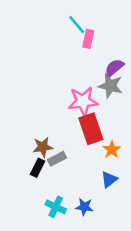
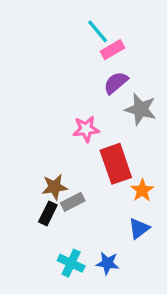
pink rectangle: (88, 39) -> (112, 50), turned 48
purple semicircle: (114, 68) -> (116, 83), moved
pink star: (83, 101) -> (86, 129), moved, size x0.7

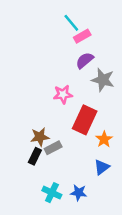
red rectangle: (116, 164) -> (85, 120), turned 44

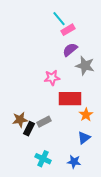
red rectangle: (85, 120) -> (70, 99), turned 65
brown star: (40, 137) -> (20, 120), moved
blue star: (79, 193) -> (74, 162), moved

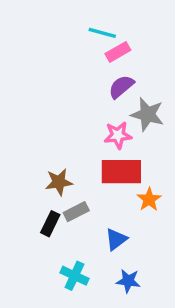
cyan line: (59, 19) -> (102, 33), turned -35
pink star: (52, 78) -> (118, 135), moved
brown star: (20, 120) -> (59, 182), moved
blue triangle: (84, 138) -> (116, 239), moved

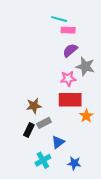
pink rectangle: (118, 52) -> (68, 30), turned 32
blue triangle: (116, 239) -> (58, 142), moved
cyan cross: (74, 276) -> (43, 160), turned 35

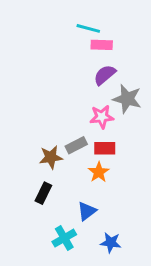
red rectangle: (70, 100) -> (105, 148), size x0.6
orange star: (86, 116) -> (99, 172), moved
gray rectangle: (44, 123) -> (76, 145), moved

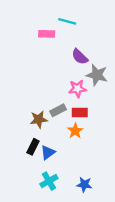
pink rectangle: (102, 45) -> (47, 34), moved
purple semicircle: (105, 75) -> (80, 57), turned -96
blue triangle: (87, 211) -> (48, 153), moved

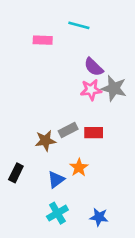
pink rectangle: (47, 34) -> (43, 40), moved
pink star: (77, 89) -> (91, 90), moved
orange star: (75, 131) -> (79, 167), moved
black rectangle: (33, 147) -> (16, 173), moved

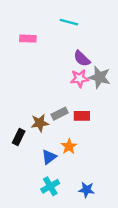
pink rectangle: (43, 40) -> (28, 39), moved
black rectangle: (16, 173) -> (19, 137), moved

